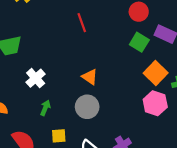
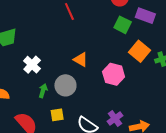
pink hexagon: (155, 103) -> (114, 74), moved
gray circle: (87, 107) -> (65, 85), moved

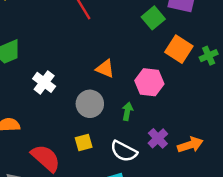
green square: (123, 25) -> (153, 18), turned 30
green arrow: (43, 91) -> (127, 111), moved

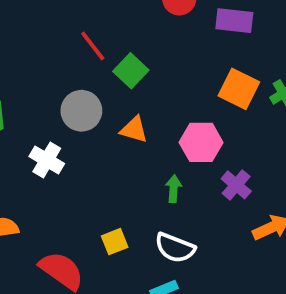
green square: (153, 18) -> (131, 71), moved
gray circle: (90, 104) -> (81, 111), moved
purple cross: (158, 138) -> (236, 185), moved

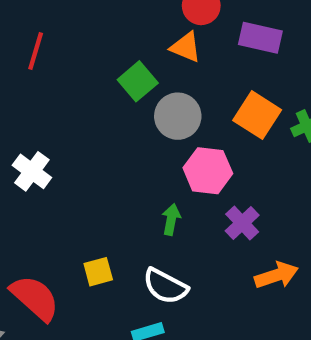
red line: (93, 46) -> (36, 51), moved, turned 48
gray circle: (81, 111) -> (178, 116), moved
orange triangle: (134, 130) -> (186, 47), moved

